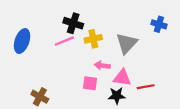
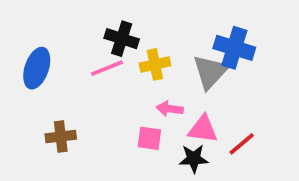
blue cross: (159, 24) -> (234, 48), moved, size x1.5
red line: (146, 87) -> (242, 144), turned -30
brown cross: (40, 97) -> (61, 136), moved, turned -36

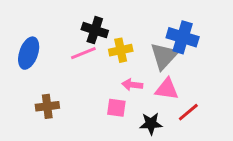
pink triangle: (203, 129) -> (167, 89), moved

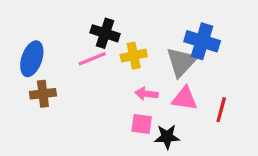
brown cross: (47, 106) -> (43, 94), moved
pink square: (116, 108) -> (142, 124), moved
red line: (188, 112) -> (221, 110), moved, turned -35

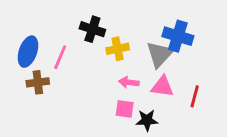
pink line: (92, 59) -> (60, 57), moved, turned -45

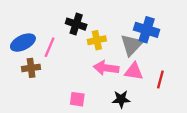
blue ellipse: (28, 52) -> (23, 43), turned 45
pink arrow: (129, 82) -> (106, 68), size x1.5
pink square: (125, 109) -> (77, 99), moved

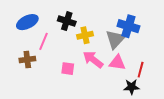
blue ellipse: (23, 43) -> (27, 22), moved
pink arrow: (106, 68) -> (93, 60), turned 30
pink square: (77, 99) -> (68, 69), moved
black star: (121, 99) -> (131, 87), moved

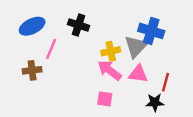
yellow cross: (85, 35) -> (111, 51), moved
pink square: (68, 69) -> (105, 99), moved

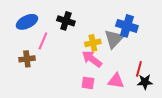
pink triangle: (138, 74) -> (116, 81), moved
black star: (155, 102) -> (145, 82), moved

